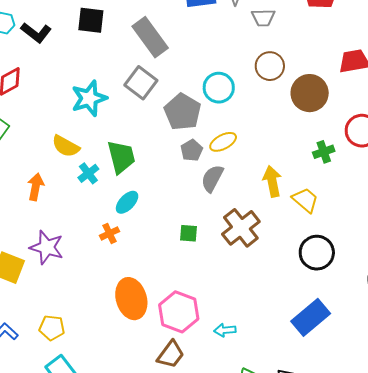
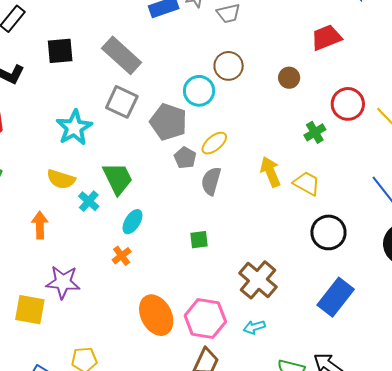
brown circle: (270, 66) -> (229, 66), moved
brown circle: (310, 93) -> (289, 78), size x0.6
brown cross: (241, 228) -> (258, 280), moved

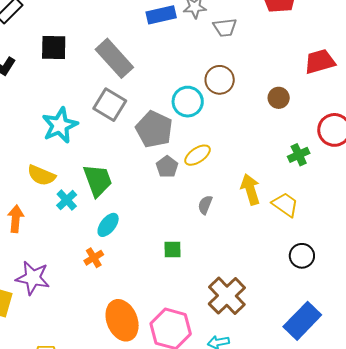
gray semicircle: (211, 181) -> (205, 205), moved, size x0.7
black circle: (328, 232) -> (302, 256), size x0.7

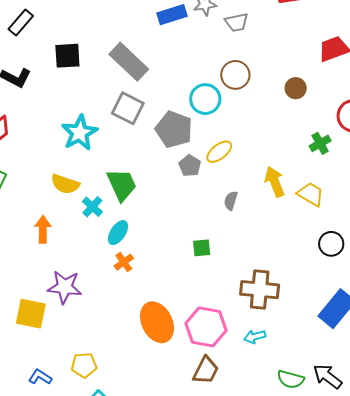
cyan ellipse: (108, 225) -> (118, 233), moved
brown cross: (227, 296) -> (260, 290), turned -36

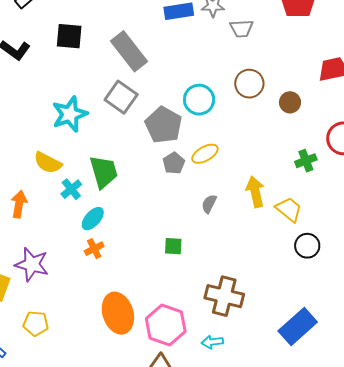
brown circle: (235, 75) -> (249, 84), moved
black circle: (331, 244) -> (307, 246), moved
yellow pentagon: (84, 365) -> (36, 324), moved

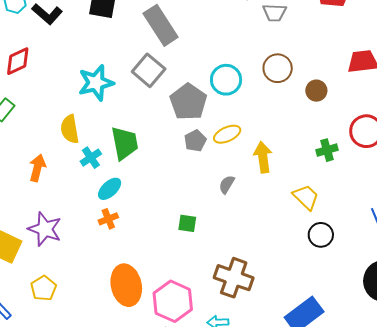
yellow semicircle: (48, 163) -> (70, 129), turned 48
yellow arrow: (255, 192) -> (263, 157), moved
yellow pentagon: (36, 324) -> (43, 288), turned 30

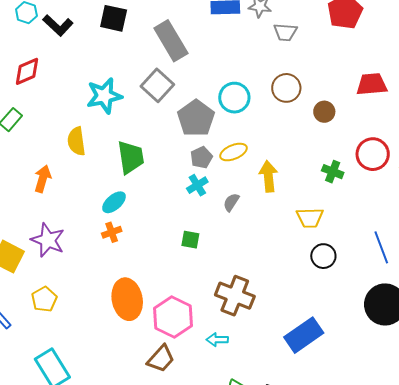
green cross: (327, 150) -> (333, 172), turned 35
cyan cross: (91, 158) -> (197, 185), moved
yellow trapezoid: (306, 197) -> (310, 218), turned 132

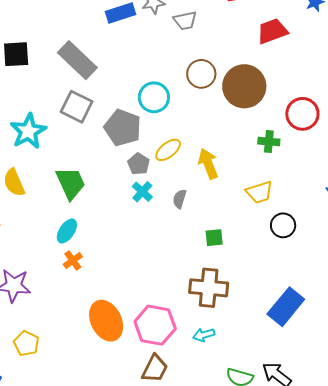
red trapezoid: (372, 84) -> (272, 31), moved
brown circle: (324, 112) -> (244, 86), size x2.0
green square: (190, 240) -> (214, 238), moved

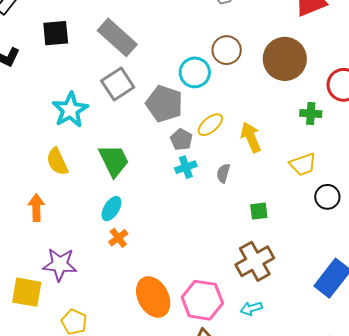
brown circle: (201, 74) -> (227, 50), moved
gray square: (77, 107) -> (118, 84), turned 32
cyan cross: (142, 192) -> (186, 167), turned 30
brown cross: (209, 288) -> (255, 261), turned -33

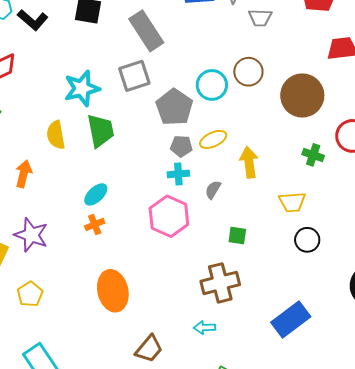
gray pentagon: (181, 139) -> (181, 146), turned 30
green trapezoid: (114, 161) -> (101, 131), moved
pink hexagon: (202, 300) -> (169, 216), moved

